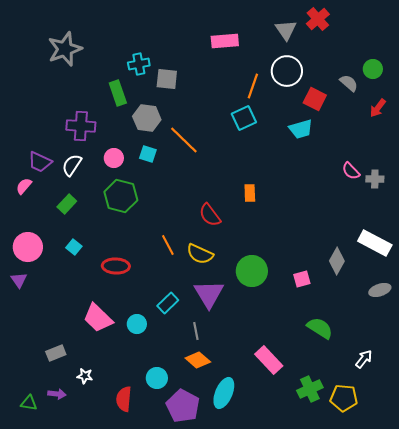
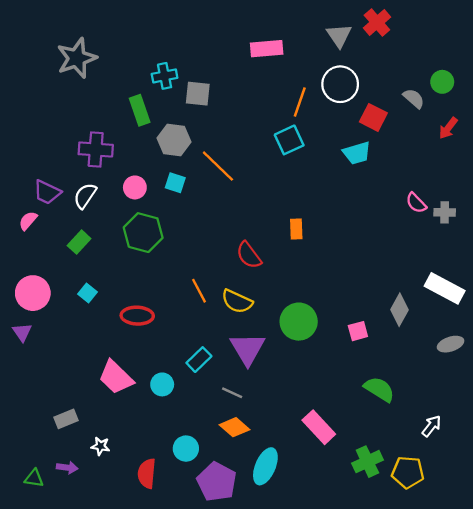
gray line: (196, 331) -> (232, 393), turned -54

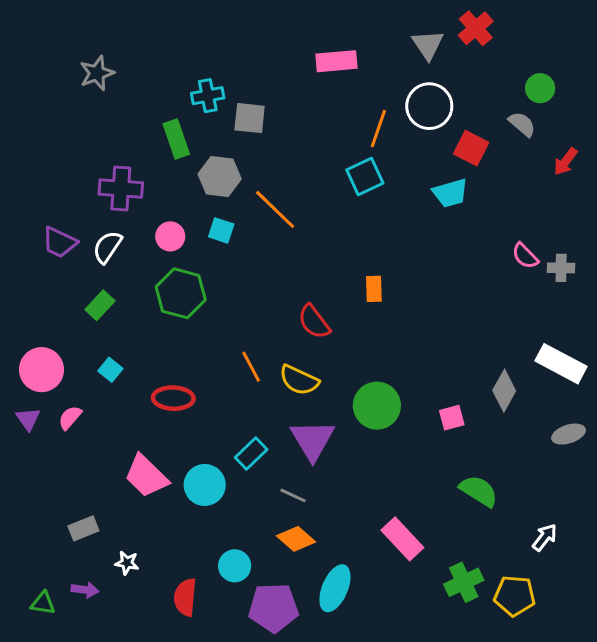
gray star: (77, 58) -> (97, 73), size x0.7
green circle: (442, 82) -> (540, 88), moved
pink semicircle: (28, 221) -> (70, 418), moved
cyan circle: (162, 384) -> (205, 485), size x1.4
purple pentagon: (217, 482) -> (274, 608), turned -30

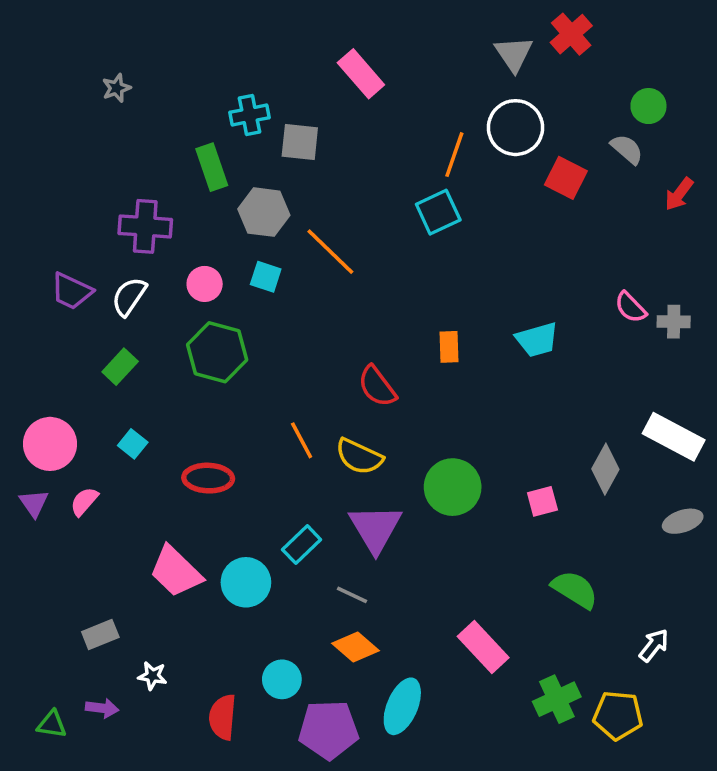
pink rectangle: (336, 61) -> (361, 74), moved, turned 54
gray star: (97, 73) -> (116, 88), size x0.7
cyan trapezoid: (450, 193) -> (537, 340), moved

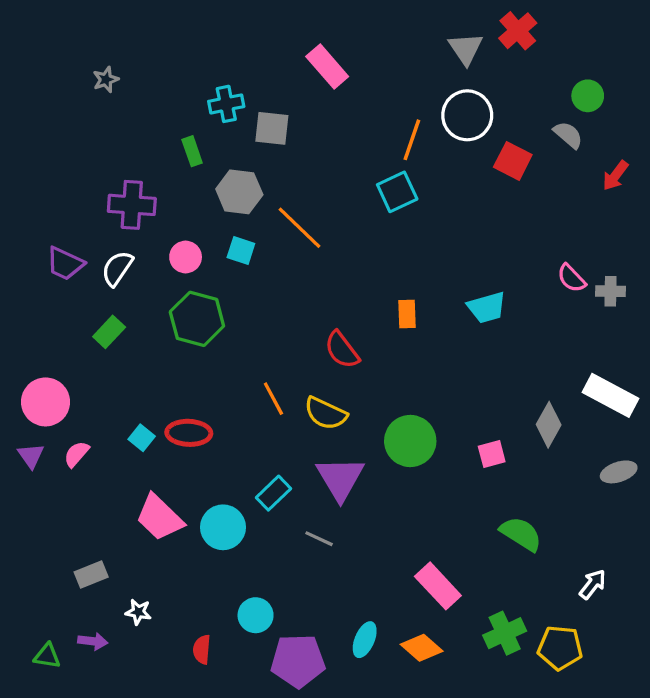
green rectangle: (212, 167) -> (192, 151), size x0.7
cyan square: (133, 444) -> (142, 438), moved
orange diamond: (356, 647) -> (422, 648), moved
cyan ellipse: (402, 706) -> (365, 640), size x0.7
red semicircle: (223, 717) -> (202, 649), size x0.7

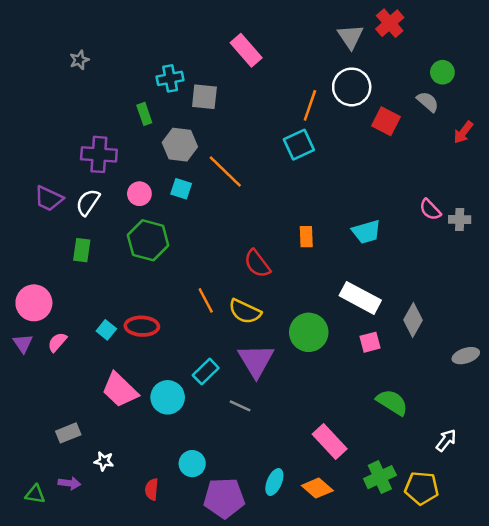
green rectangle: (109, 332) -> (82, 250), turned -35
white rectangle: (611, 395) -> (360, 298), moved

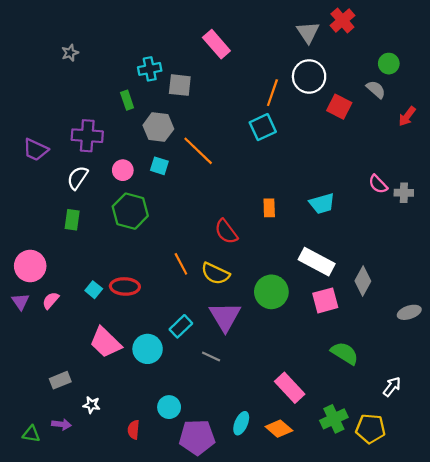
purple trapezoid: (49, 199) -> (36, 150), moved
pink square: (370, 342) -> (325, 300), size x1.4

